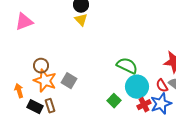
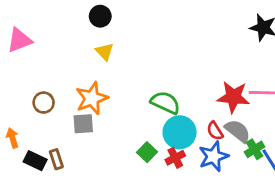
yellow triangle: (81, 20) -> (104, 52), moved
orange star: (45, 81) -> (92, 98), moved, turned 30
gray square: (69, 81) -> (83, 124), turned -35
red cross: (144, 105) -> (175, 158), moved

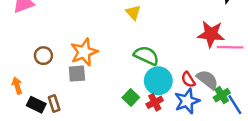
yellow triangle: (104, 52) -> (133, 13), moved
red star: (233, 97) -> (211, 34), moved

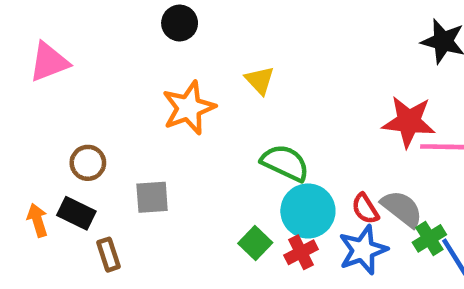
orange star: (84, 52) -> (189, 108), moved
black rectangle: (36, 105) -> (76, 213), moved

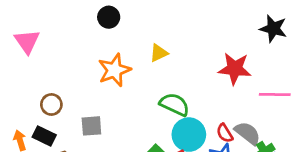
pink triangle: (49, 62) -> (27, 41), turned -44
yellow triangle: (260, 80) -> (159, 53), turned 48
red star: (409, 122) -> (235, 69), moved

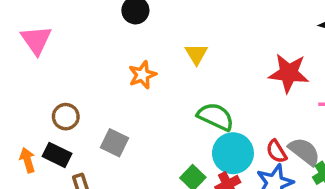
yellow triangle: (159, 53) -> (196, 54), turned -36
orange star: (114, 70) -> (142, 75), size x0.7
gray square: (91, 126) -> (115, 143), turned 30

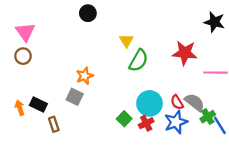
orange star: (142, 75) -> (85, 76), moved
brown circle: (66, 117) -> (23, 56), moved
green semicircle: (216, 117) -> (138, 60), moved, turned 95

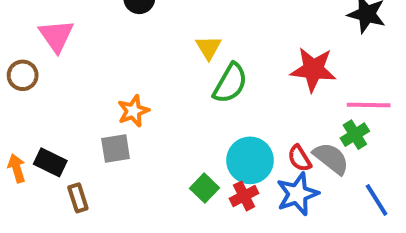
pink triangle: (25, 32) -> (56, 36), moved
gray square: (75, 97) -> (116, 148), turned -35
green cross: (208, 117) -> (355, 135), moved

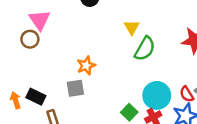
brown circle: (23, 75) -> (30, 39), moved

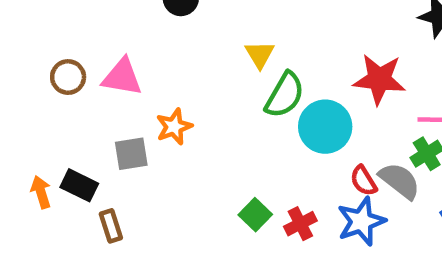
pink triangle: (39, 20) -> (122, 77), moved, turned -45
gray square: (75, 88) -> (131, 154), moved
cyan circle: (157, 95) -> (325, 127), moved

